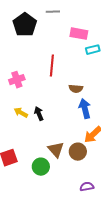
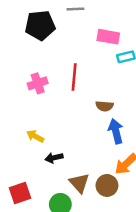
black pentagon: (25, 25) -> (40, 25), turned 30
pink cross: (17, 80) -> (38, 83), moved
black arrow: (39, 114) -> (54, 158), moved, turned -80

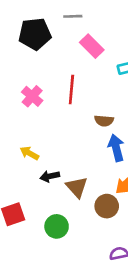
pink rectangle: (108, 37) -> (92, 46), moved, turned 35
pink cross: (38, 83) -> (32, 96), turned -30
brown triangle: (79, 183) -> (77, 187), moved

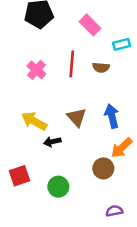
brown semicircle: (104, 121) -> (101, 68), moved
yellow arrow: (29, 153) -> (34, 121), size x1.5
brown triangle: (77, 187) -> (77, 117), moved

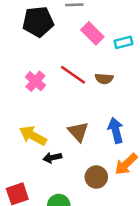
cyan rectangle: (122, 44) -> (123, 42), moved
red line: (72, 64) -> (73, 75), turned -60
brown circle: (103, 168) -> (96, 177), moved

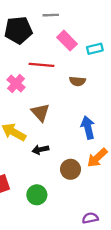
red line: (73, 75) -> (42, 65), moved, turned -30
brown triangle: (78, 132) -> (40, 112), moved
black arrow: (52, 158) -> (40, 150), moved

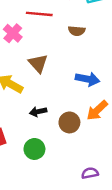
blue arrow: (88, 128) -> (88, 79), turned 115
black arrow: (40, 150) -> (38, 112), moved

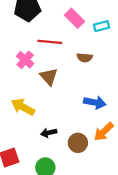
brown triangle: (38, 63) -> (49, 77), moved

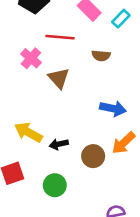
cyan rectangle: (101, 26) -> (121, 19), turned -32
yellow arrow: (23, 107) -> (28, 132), moved

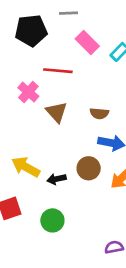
brown semicircle: (101, 56) -> (99, 113), moved
brown circle: (93, 156) -> (89, 168), moved

